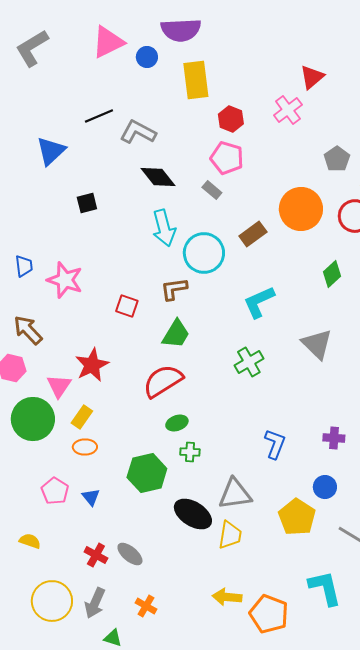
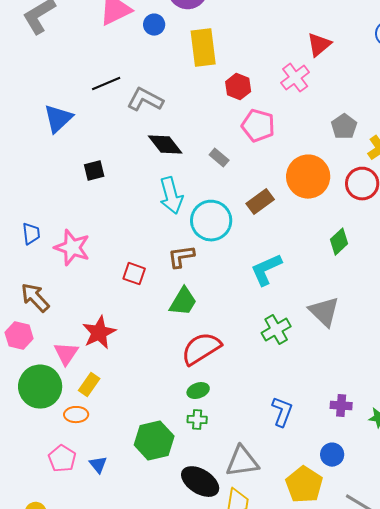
pink pentagon: (227, 158) -> (258, 126), moved
green cross: (249, 362) -> (276, 330), moved
red semicircle: (163, 381) -> (201, 349), moved
green ellipse: (177, 423) -> (198, 391), moved
orange ellipse: (85, 447) -> (76, 415), moved

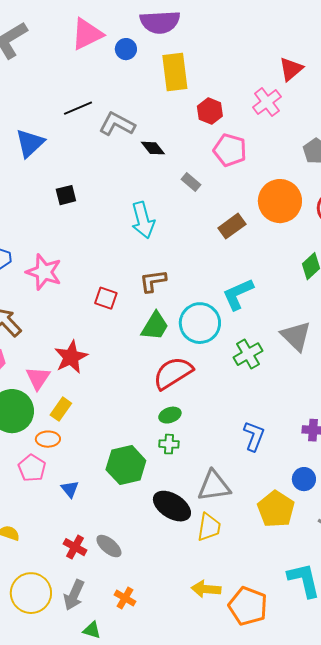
black diamond: (165, 145) -> (153, 148), moved, size x0.7
cyan circle: (211, 221) -> (200, 323), moved
pink pentagon: (62, 459) -> (32, 468), moved

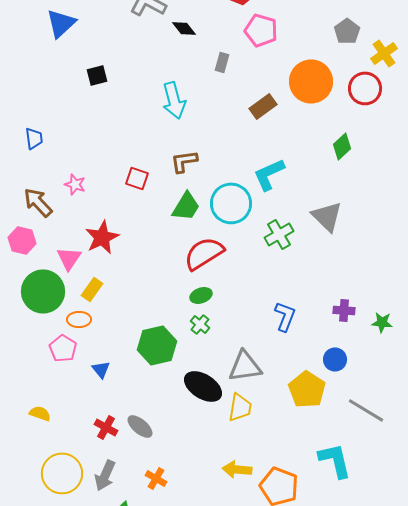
gray rectangle: (191, 182) -> (222, 62), turned 66
pink star: (44, 272) -> (75, 184), moved, size x0.6
green cross: (169, 444) -> (200, 324), turned 36

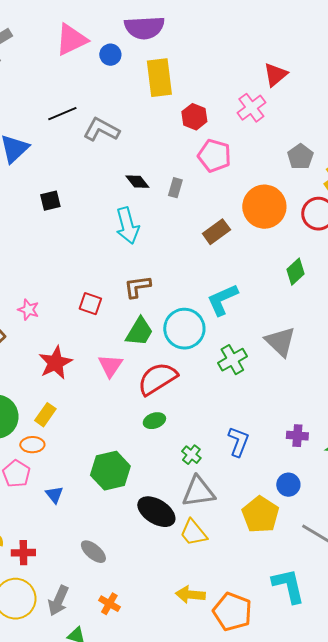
black diamond: (184, 28) -> (137, 182), moved
pink triangle: (69, 258) -> (110, 366), moved
green cross: (200, 324) -> (191, 455), moved
yellow trapezoid: (240, 407) -> (193, 533), turned 132
red cross: (106, 427) -> (23, 553), moved, turned -30

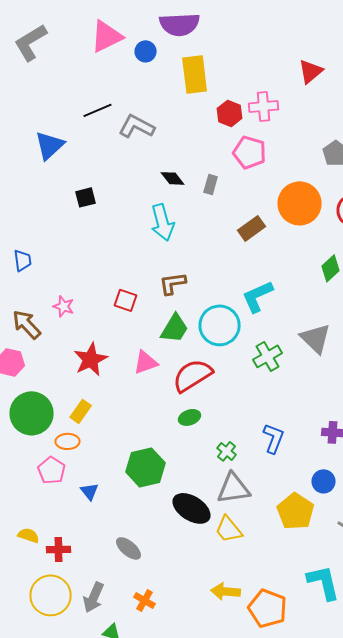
pink cross: (251, 108) -> (264, 106), moved, turned 32
pink triangle: (110, 366) -> (146, 362), turned 36

